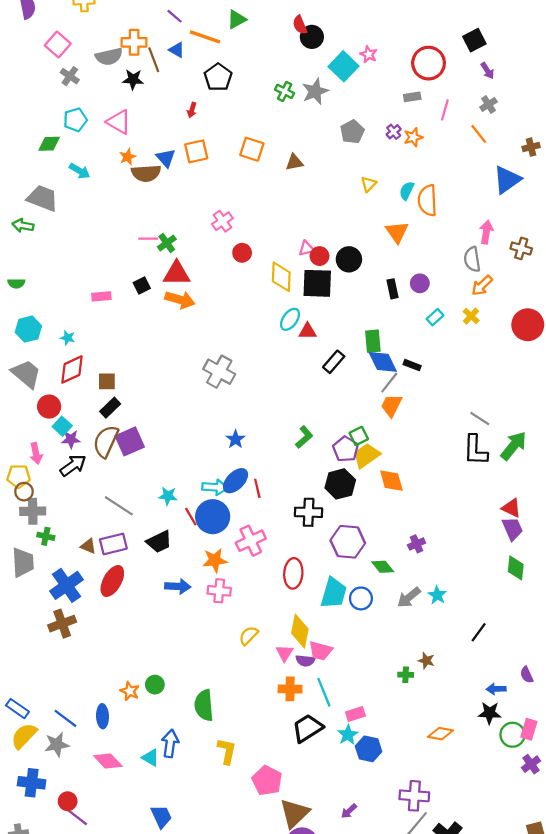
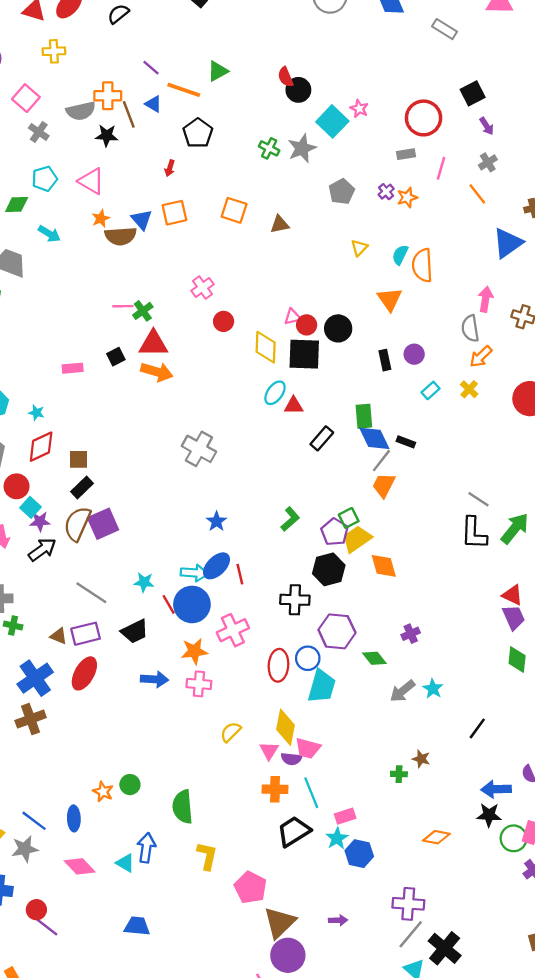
blue circle: (361, 598) -> (308, 658), moved
blue arrow: (496, 689) -> (496, 789), size x1.4
purple arrow: (349, 811) -> (338, 920), turned -140
blue trapezoid: (161, 817) -> (137, 926), turned -60

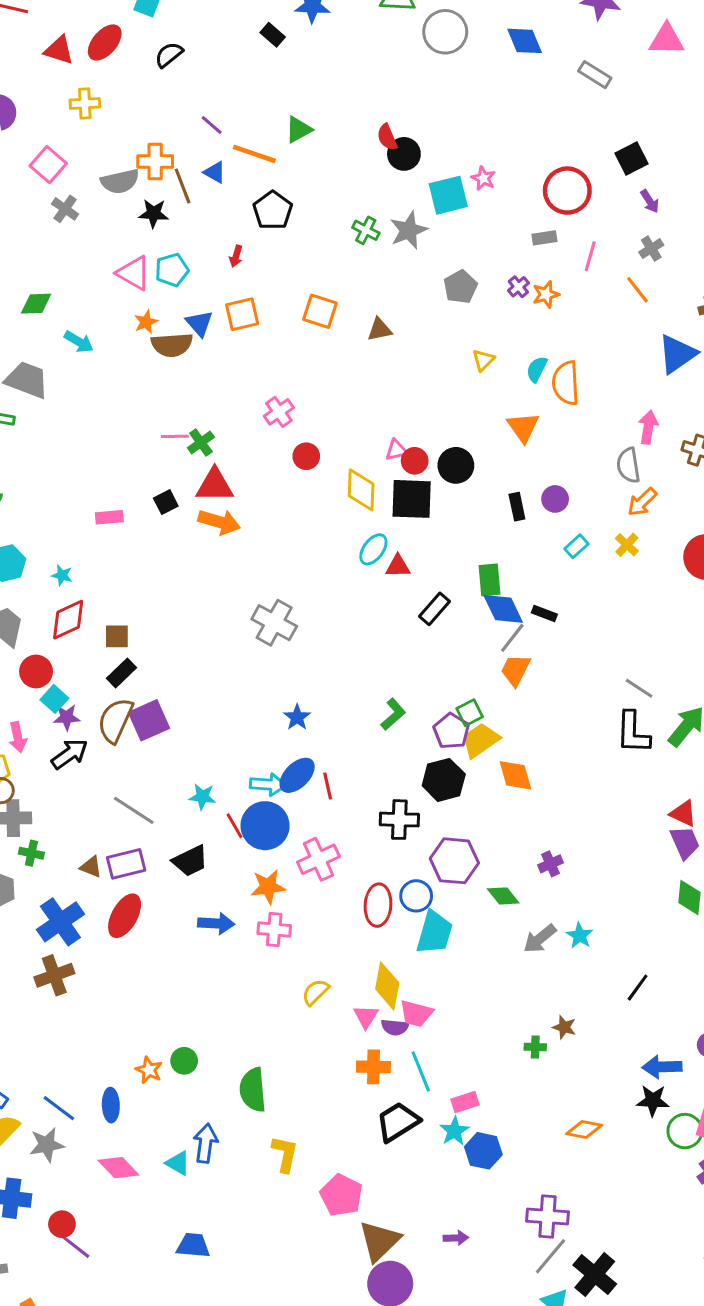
cyan square: (332, 121) -> (448, 195), turned 32
cyan pentagon: (45, 179) -> (172, 270), moved

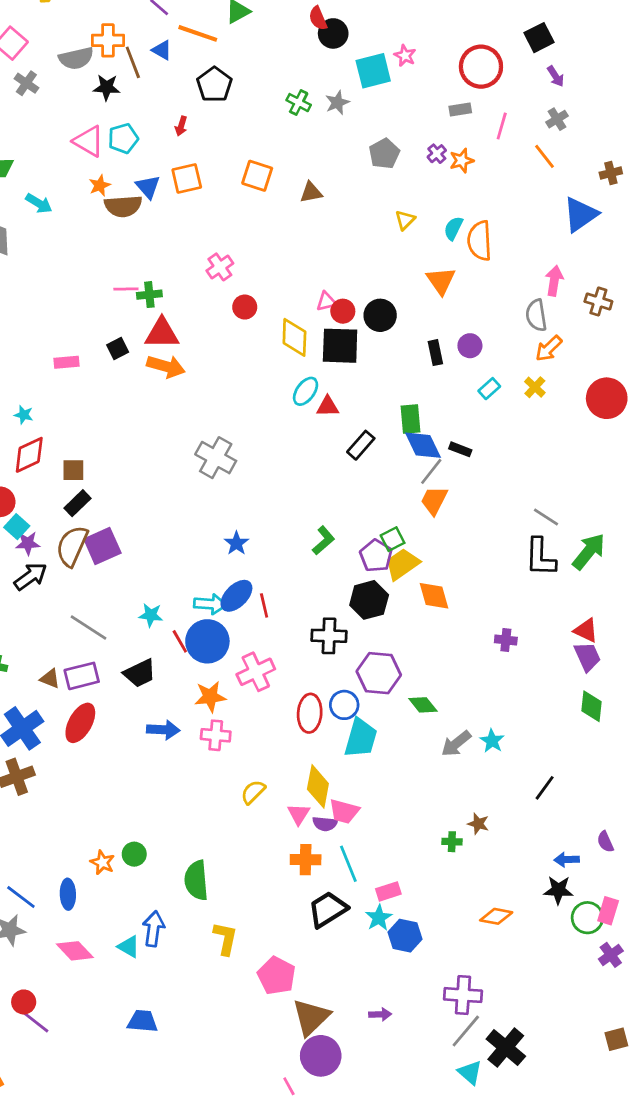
gray star: (409, 230) -> (337, 103), size x0.7
green cross: (201, 442) -> (149, 295), turned 30
purple cross: (551, 864) -> (506, 640), moved, turned 30
blue arrow: (662, 1067) -> (567, 860), size x0.7

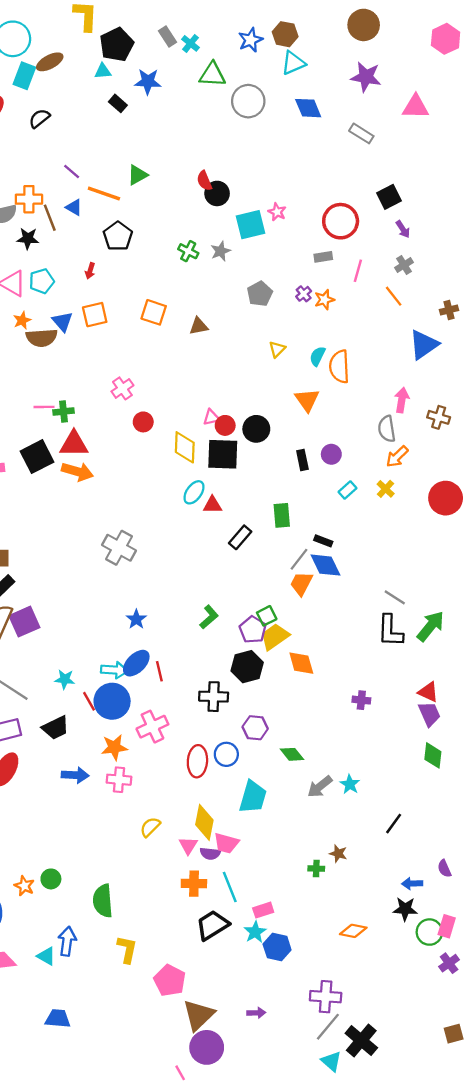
black square: (118, 348) -> (37, 457), size x1.8
blue diamond: (423, 445) -> (326, 565), moved
purple hexagon: (379, 673) -> (255, 728), size x0.7
cyan trapezoid: (361, 738) -> (253, 797), moved

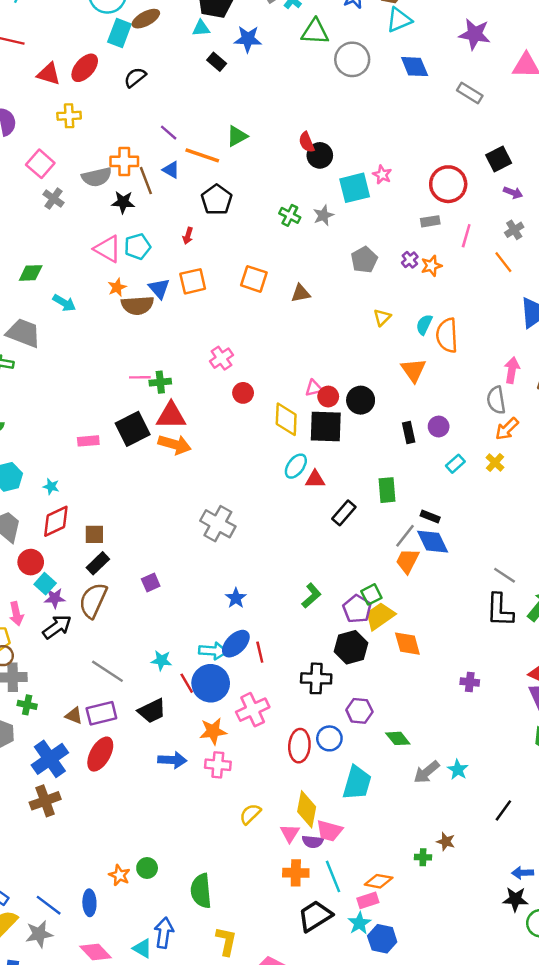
purple arrow: (403, 229) -> (513, 193), turned -36
purple square: (24, 622) -> (151, 582), moved, size x0.6
orange diamond: (353, 931) -> (379, 881), moved

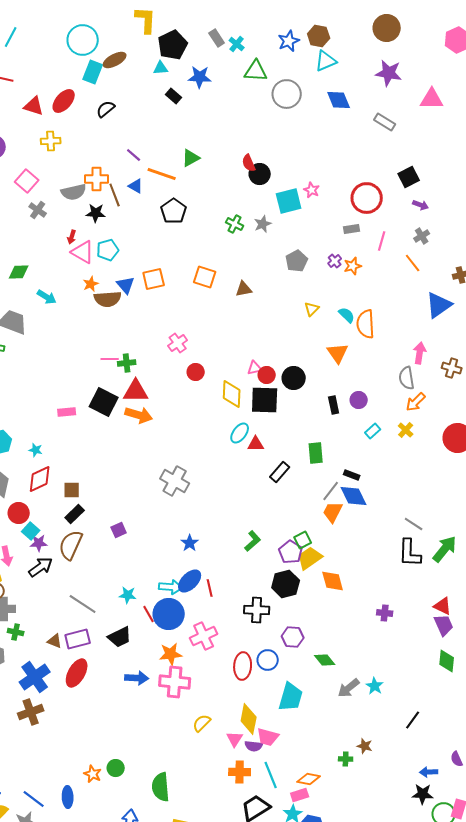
red arrow: (188, 236) -> (72, 237), moved
cyan semicircle: (424, 325) -> (347, 315), turned 108
black square: (133, 429) -> (104, 402), turned -36
pink cross: (218, 765) -> (175, 682), size x1.4

